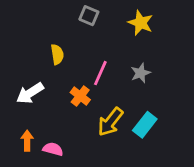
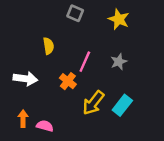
white arrow: (30, 93) -> (25, 79), turned -140

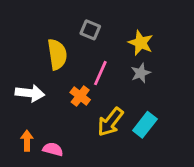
gray square: (75, 13) -> (90, 30), moved
yellow star: (119, 19) -> (141, 43), moved
yellow semicircle: (48, 46) -> (57, 54), size x1.5

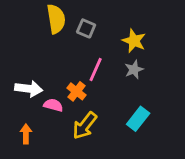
yellow semicircle: (57, 54) -> (56, 19), moved
yellow arrow: (110, 122) -> (85, 126), moved
pink semicircle: (53, 149) -> (53, 105), moved

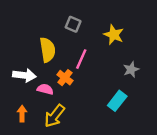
yellow semicircle: (56, 19) -> (48, 50), moved
gray star: (134, 70) -> (131, 69), moved
yellow arrow: (85, 126) -> (55, 116), moved

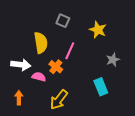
cyan rectangle: (117, 101) -> (101, 87), turned -60
yellow arrow: (55, 116) -> (59, 100), moved

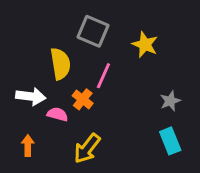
gray square: (63, 21) -> (93, 31), size x1.5
gray star: (113, 60) -> (170, 101), moved
cyan rectangle: (101, 87) -> (170, 141), moved

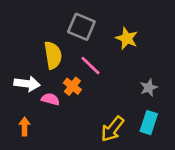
pink line: (103, 76) -> (91, 66), turned -70
cyan rectangle: (170, 141) -> (149, 123), turned 40
yellow arrow: (87, 148) -> (113, 129), moved

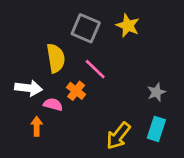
yellow star: (127, 38) -> (128, 26), moved
orange arrow: (25, 126) -> (37, 126), moved

